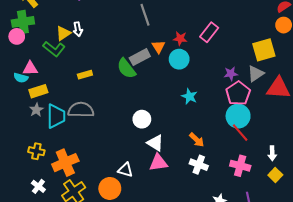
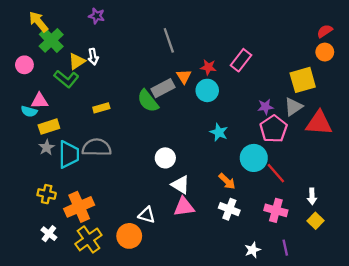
green cross: (23, 22) -> (51, 40), moved, turned -35
cyan circle: (238, 116) -> (254, 158), moved

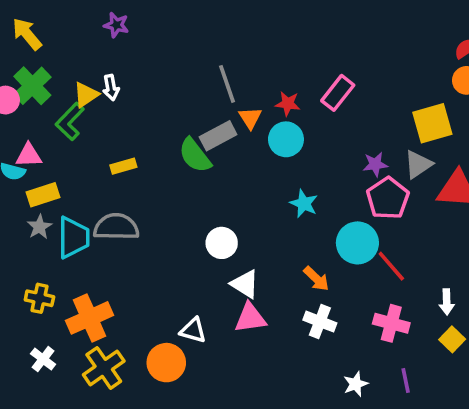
green cross: (51, 40) -> (32, 86), moved
gray line: (169, 40) -> (227, 84), moved
green L-shape: (66, 79) -> (70, 121), turned 95

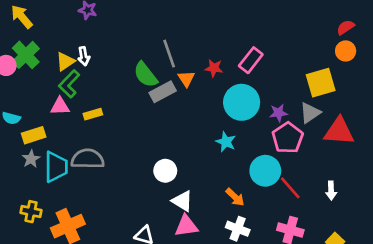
green L-shape: (70, 121) -> (69, 84), moved
cyan circle: (286, 139) -> (242, 102), moved, size x1.4
pink triangle: (29, 155) -> (60, 106), moved
green semicircle: (195, 155) -> (146, 75), moved
white arrow: (447, 302) -> (331, 190), moved

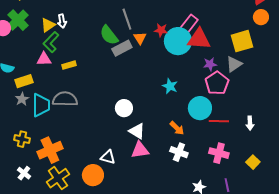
cyan circle: (242, 102) -> (178, 41), moved
red triangle: (339, 131) -> (199, 39), moved
red line: (290, 188) -> (219, 121), turned -48

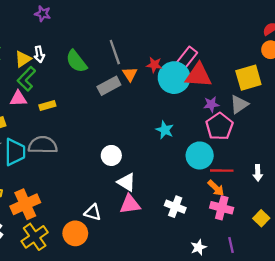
green semicircle: (109, 35) -> (76, 61), moved
orange arrow: (177, 128) -> (216, 188), moved

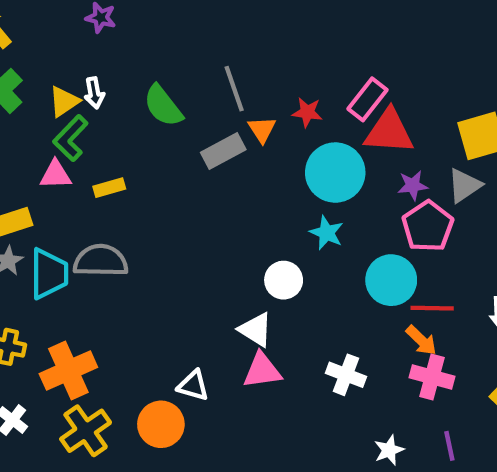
cyan circle: (174, 78) -> (335, 173), moved
white circle: (111, 155) -> (284, 280), moved

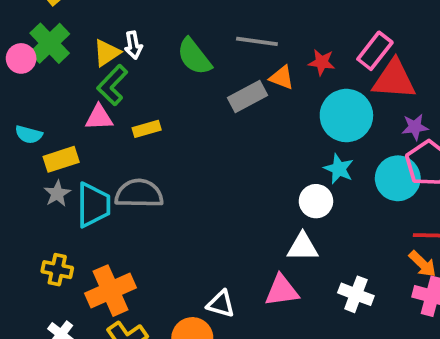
gray line: (234, 89) -> (257, 41), turned -63
orange triangle: (262, 129) -> (282, 77), turned -36
white circle: (284, 280) -> (316, 201), moved
cyan circle: (391, 280) -> (398, 178), moved
white triangle: (256, 330) -> (303, 247), moved, turned -32

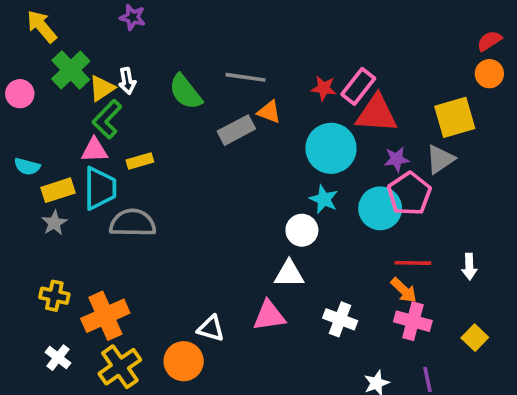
green cross: (50, 43) -> (71, 70), moved
red star: (322, 62) -> (324, 88), moved
cyan trapezoid: (93, 205) -> (100, 188), moved

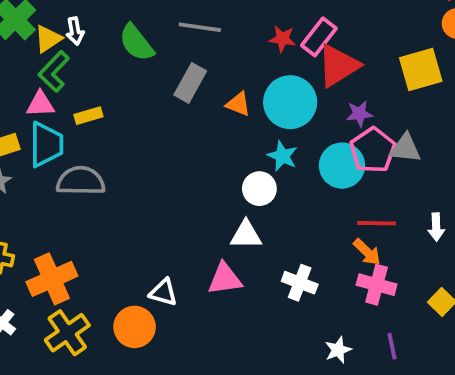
orange triangle: (269, 112) -> (238, 104), moved
red triangle: (377, 114) -> (338, 66), turned -36
gray rectangle: (236, 130) -> (190, 83), turned -33
gray triangle: (440, 159) -> (405, 148), moved, turned 40

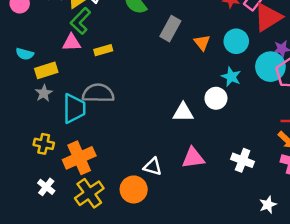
cyan circle: (290, 102) -> (236, 41), size x0.7
orange triangle: (238, 104) -> (202, 43), turned 30
cyan trapezoid: (46, 144) -> (74, 108), moved
cyan circle: (342, 166) -> (270, 67), moved
white triangle: (246, 235) -> (183, 112), moved

